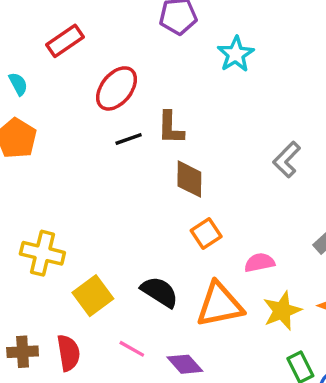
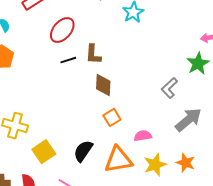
gray L-shape: (287, 160) -> (169, 88), moved
black semicircle: (160, 292) -> (83, 151), turned -90

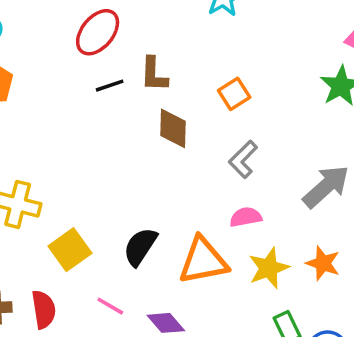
gray L-shape: (169, 88) -> (243, 159), moved
orange square: (112, 117) -> (234, 94), moved

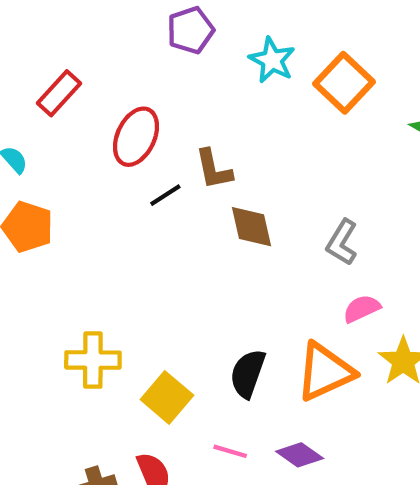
orange square: (234, 94) -> (344, 83), moved, size x1.5

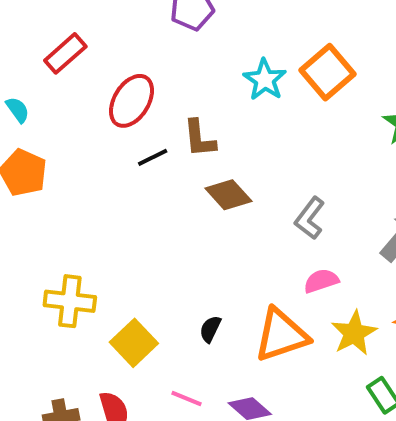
cyan star: (272, 60) -> (265, 80), moved
brown diamond: (252, 227) -> (228, 195), turned -36
black semicircle: (248, 374) -> (210, 329), size x0.6

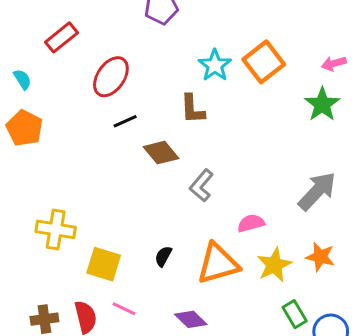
brown L-shape: (199, 138) -> (192, 109), moved
brown diamond: (228, 195) -> (161, 153), moved
gray L-shape: (310, 218) -> (201, 185), moved
yellow square: (134, 343) -> (104, 264), turned -32
pink line: (187, 399) -> (124, 309), moved

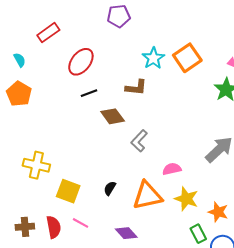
brown L-shape: (192, 109) -> (136, 87), turned -85
orange star: (320, 257) -> (218, 212), moved
yellow star: (274, 265) -> (186, 199), turned -30

